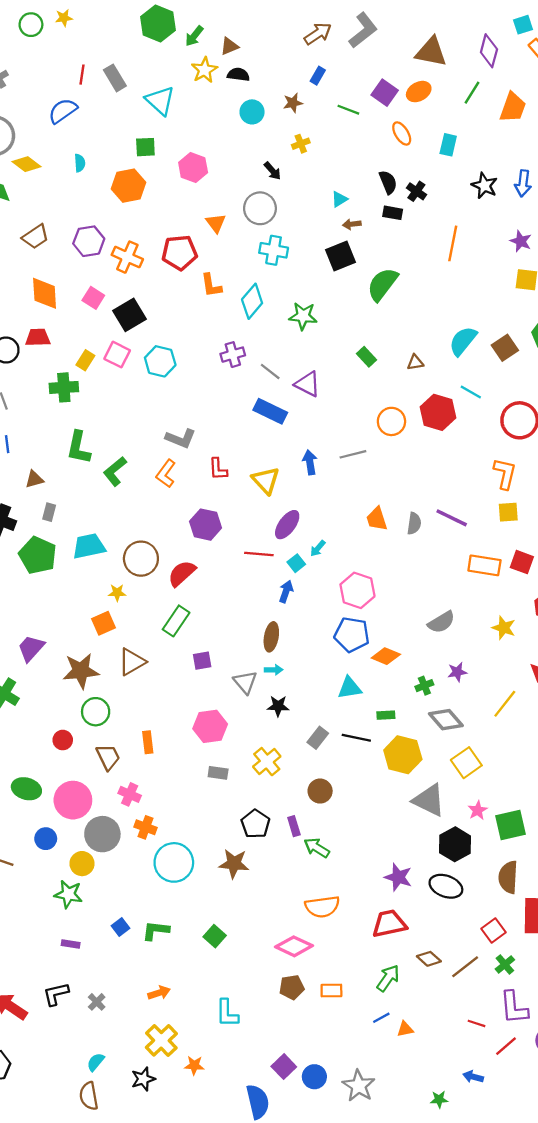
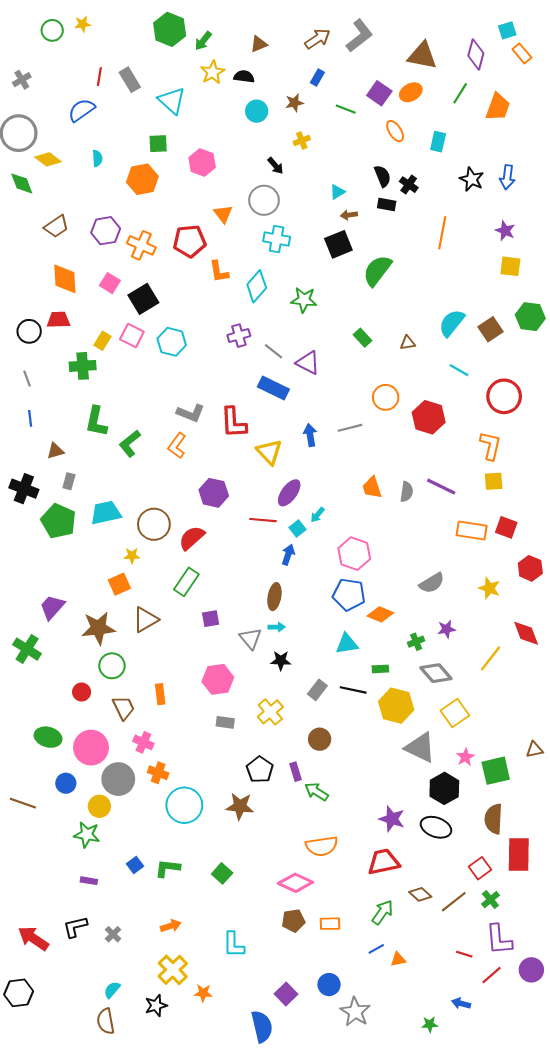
brown triangle: (229, 46) -> (259, 44), moved
red hexagon: (438, 412) -> (429, 417), moved
red L-shape: (218, 469) -> (234, 423), moved, size x1.5
blue circle: (314, 1077) -> (329, 985), moved

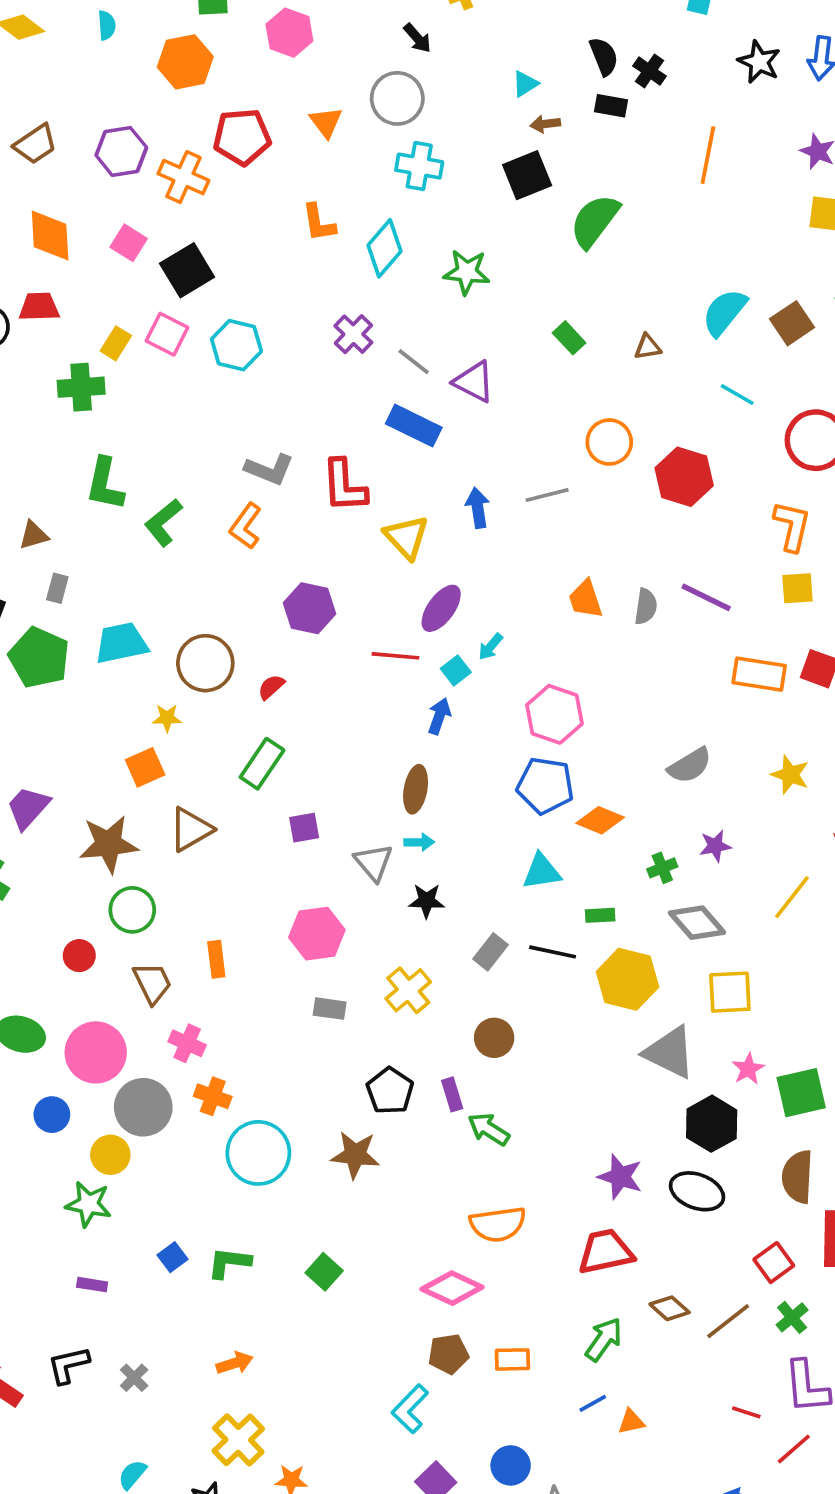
red pentagon: (190, 241) -> (242, 137), moved
purple cross: (239, 336) -> (353, 334), turned -30
red semicircle: (192, 538) -> (271, 687), size x0.6
yellow square: (455, 713) -> (730, 992), turned 32
cyan L-shape: (234, 945) -> (410, 1409), moved, turned 44

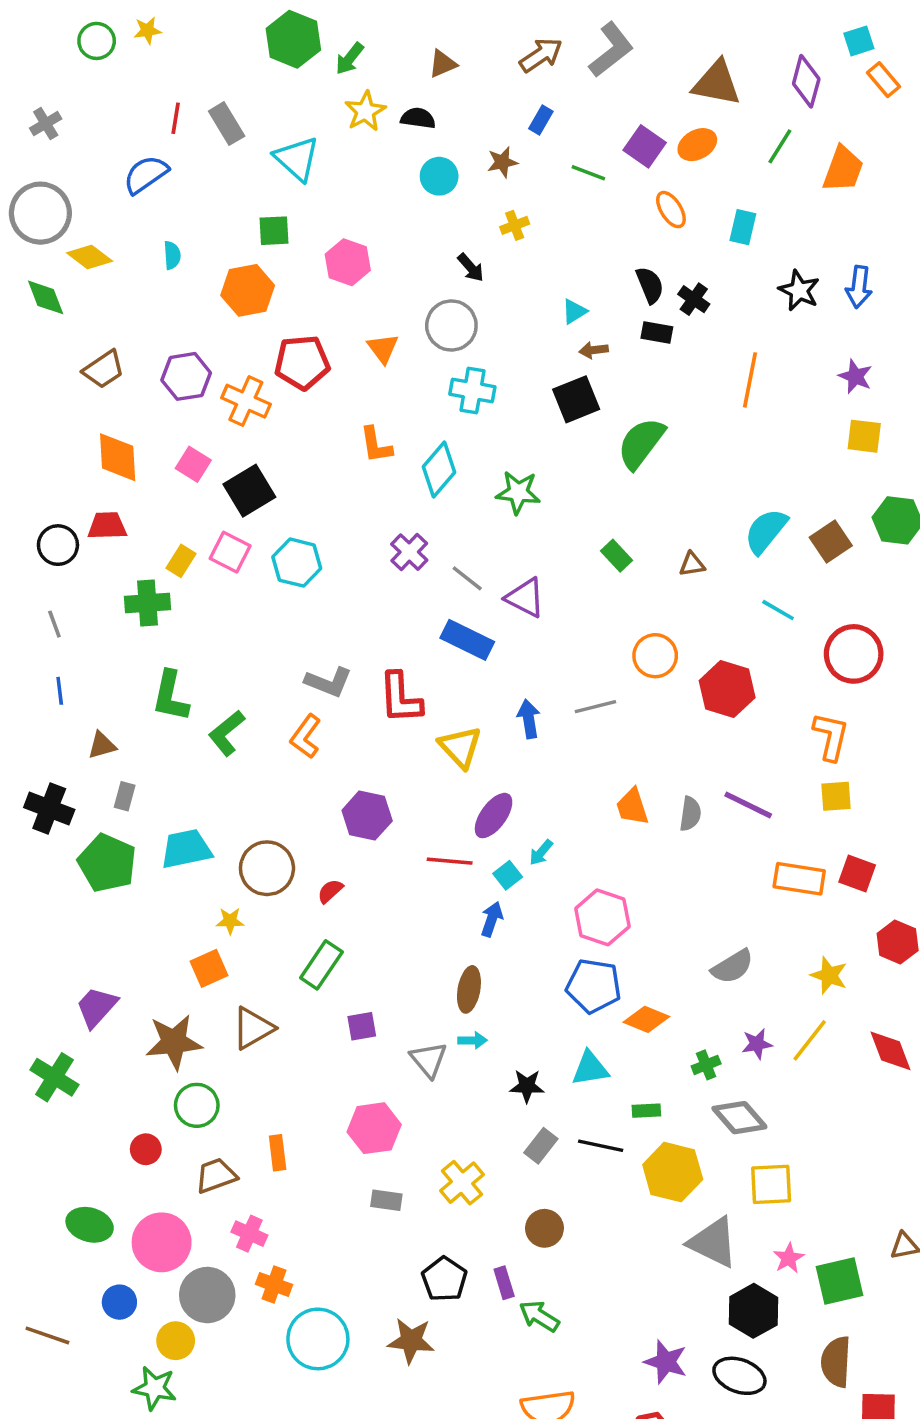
yellow line: (792, 897) -> (810, 1040), moved
black star: (427, 901) -> (527, 1086), moved
brown trapezoid: (152, 983) -> (216, 1176), turned -84

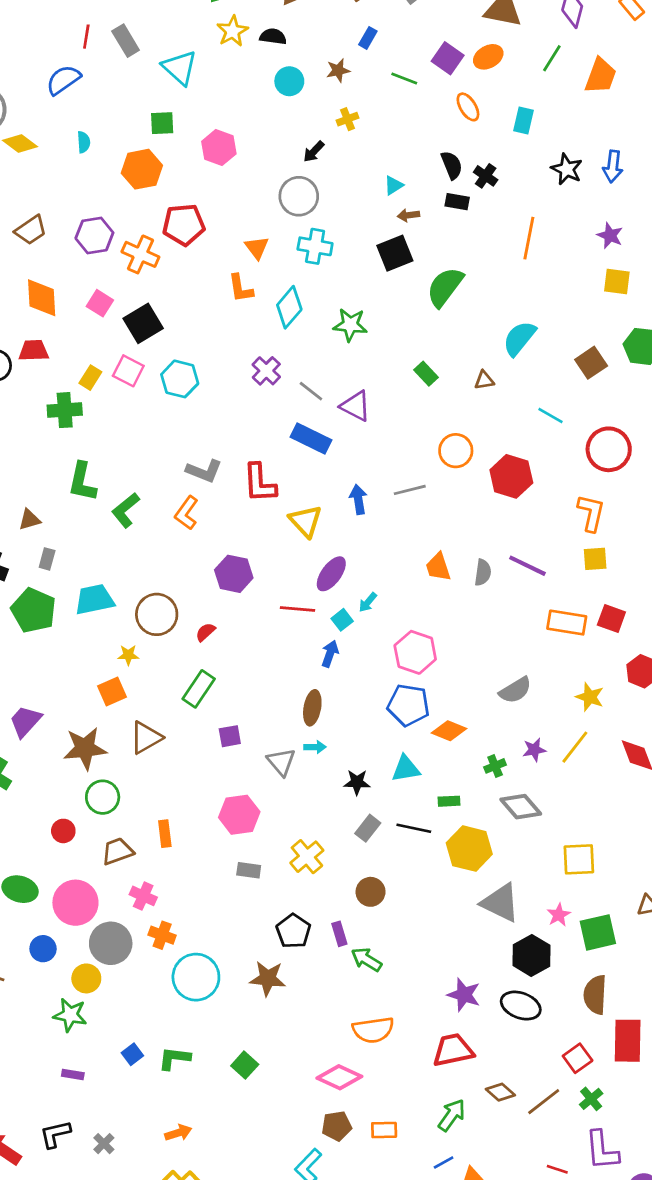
black arrow: (471, 268) -> (314, 152), turned 85
orange triangle: (383, 348) -> (257, 248), moved
cyan semicircle: (766, 531) -> (519, 338), moved
yellow square: (771, 1184) -> (579, 859), moved

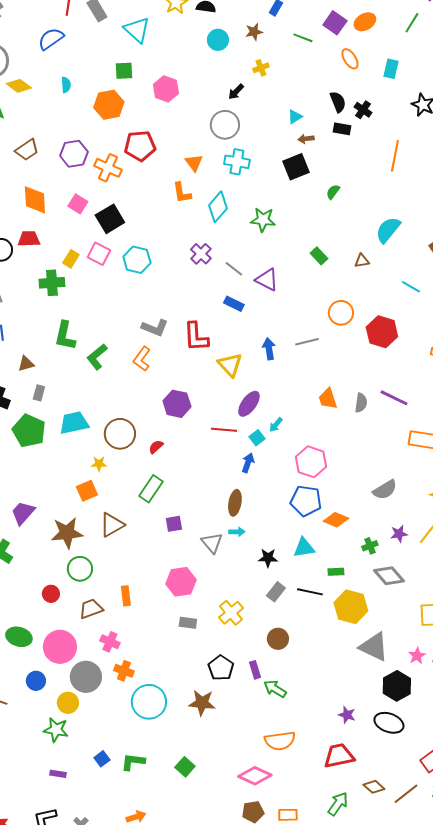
green semicircle: (445, 287) -> (333, 192), size x0.5
blue rectangle: (311, 438) -> (234, 304), size x0.7
purple star: (464, 995) -> (347, 715), size x0.7

